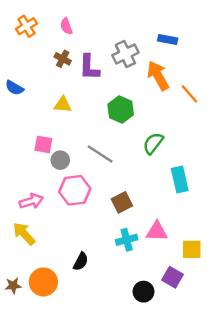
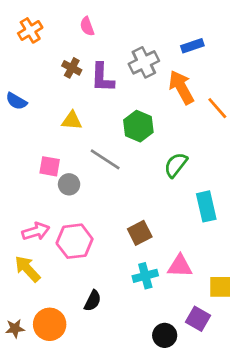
pink semicircle: (66, 26) -> (87, 26), moved
blue rectangle: (168, 39) -> (192, 46), turned -30
gray line: (100, 154) -> (105, 159), moved
pink hexagon: (75, 190) -> (75, 241), moved

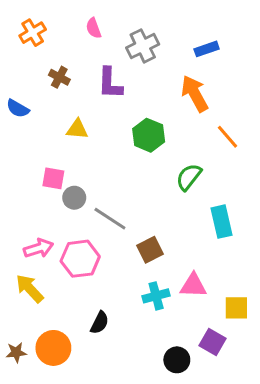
gray cross: (144, 62) -> (143, 46), moved
brown cross: (72, 68) -> (59, 77), moved
orange line: (217, 108) -> (227, 137), moved
gray line: (105, 159) -> (110, 219), moved

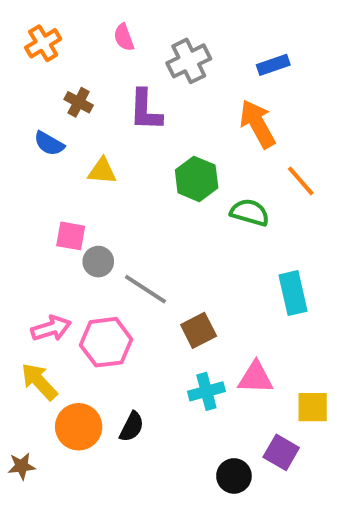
blue semicircle: (18, 108) -> (49, 144), moved
green semicircle: (189, 177) -> (250, 212), moved, turned 68
orange circle: (53, 348) -> (79, 427), moved

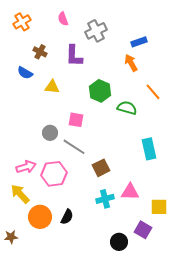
blue rectangle: (273, 65) -> (139, 42), moved
orange arrow: (258, 124) -> (131, 63), size x0.7
pink square: (71, 236) -> (76, 120), moved

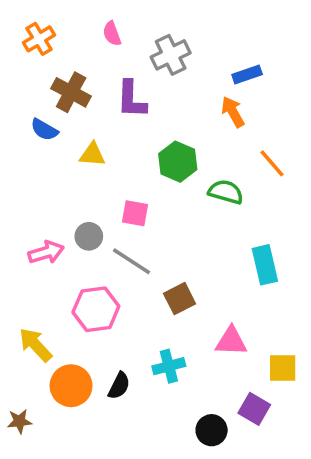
brown cross: (40, 52) -> (71, 92), size x1.5
pink arrow: (26, 167) -> (46, 252), moved
cyan cross: (105, 199) -> (169, 366), moved

